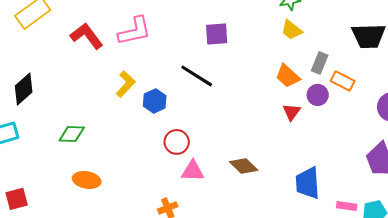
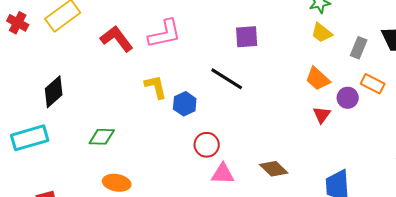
gray rectangle: (320, 63) -> (359, 48), moved
yellow L-shape: (126, 84) -> (156, 87), turned -56

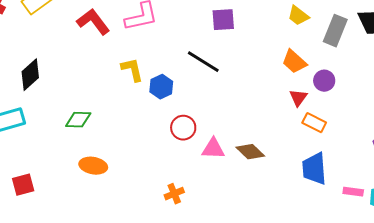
gray rectangle: (359, 48) -> (335, 31), size x1.4
orange rectangle: (373, 84) -> (314, 123), moved
pink triangle: (223, 174) -> (213, 149), moved

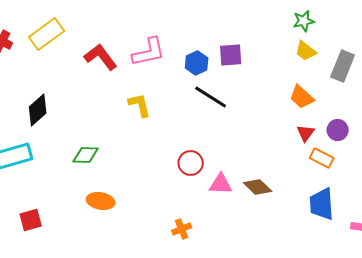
purple circle: (324, 81) -> (338, 130), moved
blue hexagon: (161, 87) -> (197, 63), moved

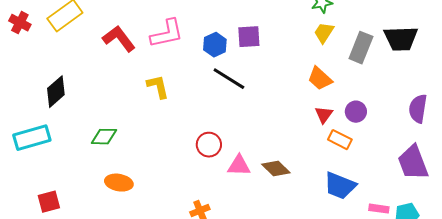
yellow trapezoid: (306, 51) -> (324, 33), turned 85
blue trapezoid: (322, 204) -> (340, 186), turned -64

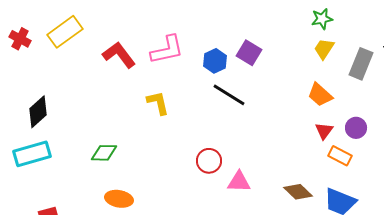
purple square: (249, 37) -> (249, 53), turned 35
black diamond: (56, 92) -> (38, 112), moved
brown diamond: (276, 169) -> (298, 192), moved

